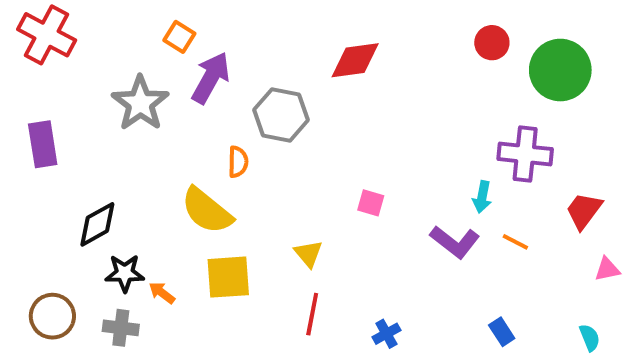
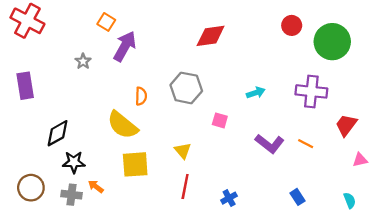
gray star: (140, 103) -> (83, 61), size x0.5
gray hexagon: (281, 115) -> (186, 88), moved
cyan arrow: (482, 197) -> (256, 93), moved, turned -120
orange arrow: (162, 293) -> (96, 186), moved

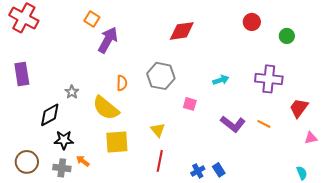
green circle: (332, 42) -> (287, 36), size x0.5
gray star: (83, 61) -> (72, 92), moved
blue rectangle: (297, 197) -> (219, 170), moved

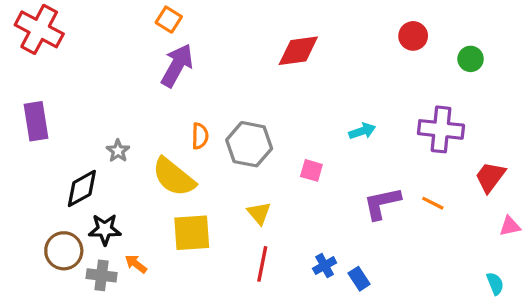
orange square: (92, 19) -> (169, 20), moved
gray hexagon: (161, 76) -> (249, 144), moved
purple L-shape: (233, 124) -> (382, 203), turned 130
brown circle: (27, 162) -> (64, 251), moved
blue cross: (198, 171) -> (325, 266), moved

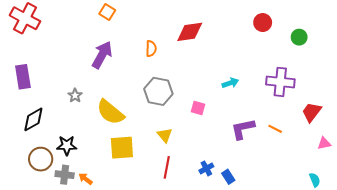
purple arrow: (177, 65) -> (102, 55), moved
orange semicircle: (200, 136) -> (151, 49), moved
black diamond: (82, 188) -> (33, 119), moved
orange arrow: (136, 264) -> (85, 179), moved

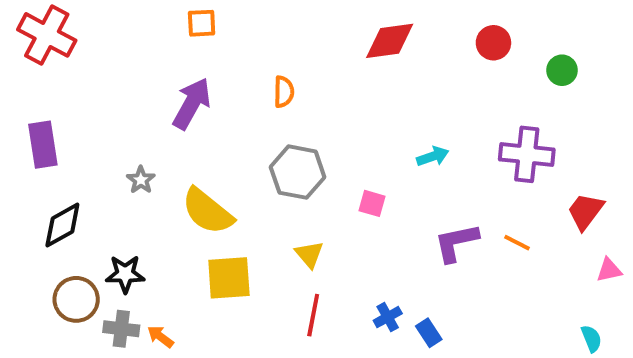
orange square: (107, 12) -> (202, 23), turned -35
red diamond: (190, 32) -> (390, 41), moved

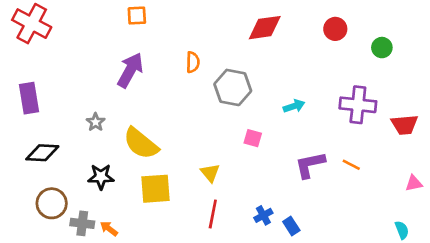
gray hexagon: (298, 172) -> (233, 87), moved
red trapezoid: (586, 211) -> (405, 125), moved, turned -132
black diamond: (62, 225) -> (42, 153), turned 32
black star: (125, 274) -> (101, 177), moved

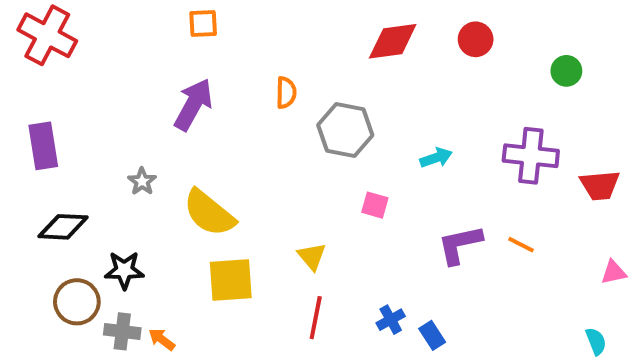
red circle: (335, 29) -> (476, 39), moved
black star: (101, 177) -> (124, 270), moved

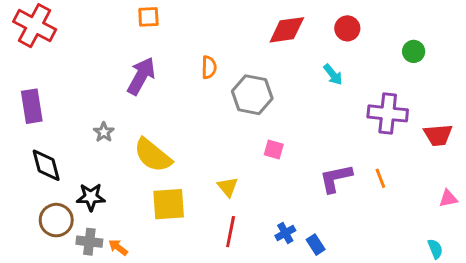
cyan arrow: (436, 158) -> (333, 75), moved, turned 70
black diamond: (63, 227) -> (46, 165), turned 72
orange line: (521, 245) -> (380, 178), turned 42

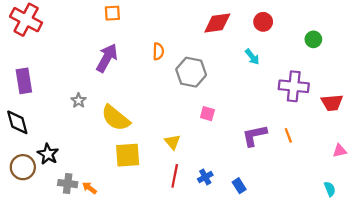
black diamond: (46, 165) -> (17, 122), moved
black star: (91, 197) -> (48, 154), moved, turned 30
brown circle: (56, 220) -> (23, 167), moved
blue cross: (285, 233) -> (205, 177), moved

